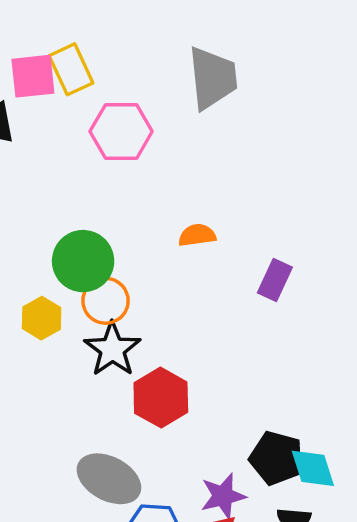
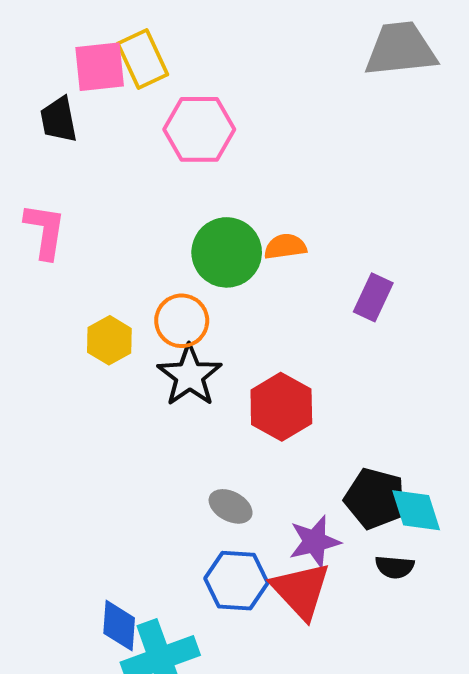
gray trapezoid: (213, 78) -> (401, 49), moved, turned -90
green circle: (83, 261) -> (227, 252), moved
red hexagon: (161, 398) -> (281, 407), moved
gray ellipse: (109, 479) -> (231, 506), moved, size x0.6

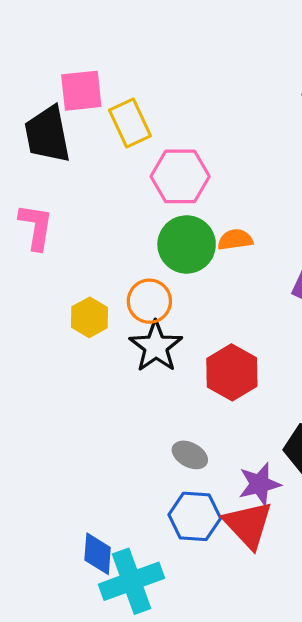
yellow rectangle: (143, 59) -> (130, 123), moved
black trapezoid: (59, 120) -> (47, 134), size x1.5
pink hexagon: (199, 129) -> (180, 176), moved

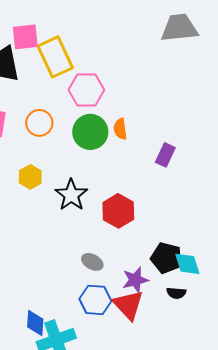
yellow rectangle: (130, 123) -> (55, 57), size x1.4
orange semicircle: (235, 240) -> (120, 129), turned -90
orange circle: (149, 301) -> (39, 123), moved

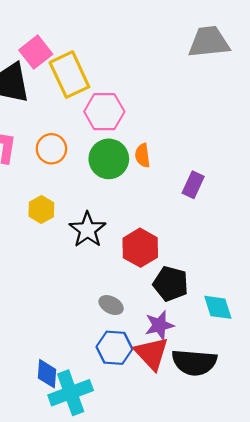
pink square: (25, 37) -> (36, 52), turned -32
black pentagon: (166, 258) -> (171, 284), moved
black semicircle: (176, 293) -> (194, 362), moved, size x2.0

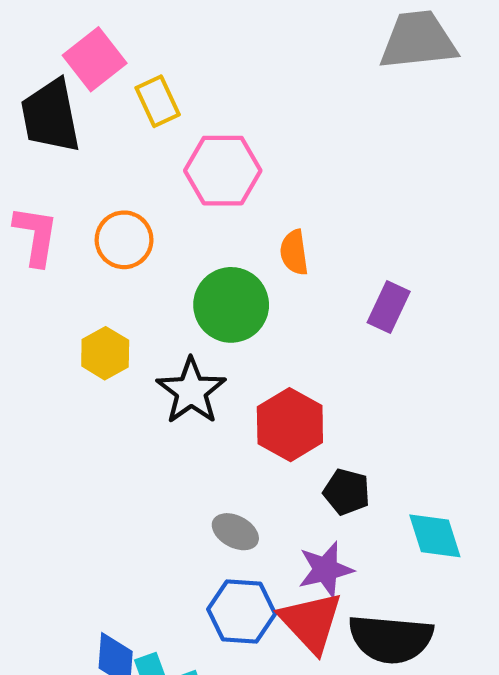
yellow rectangle: (69, 75) -> (158, 101), size x0.6
green circle: (109, 159) -> (231, 305), moved
black pentagon: (171, 284) -> (347, 492), size x0.7

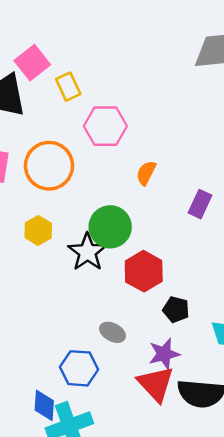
orange circle: (124, 240) -> (49, 166), size x1.5
orange semicircle: (294, 252) -> (146, 173), turned 35
green circle: (231, 305) -> (110, 227), moved
blue hexagon: (242, 611) -> (79, 368), moved

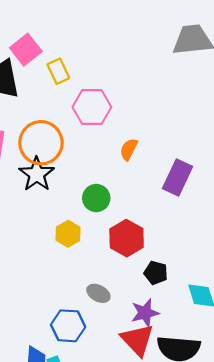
purple rectangle: (200, 204) -> (177, 177), size x1.4
green circle: (110, 227) -> (96, 198), size x0.7
yellow hexagon: (38, 230) -> (68, 234), moved
black star: (87, 252) -> (37, 174), moved

